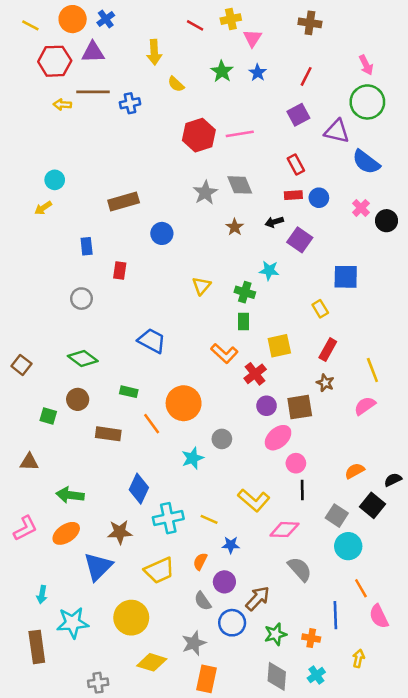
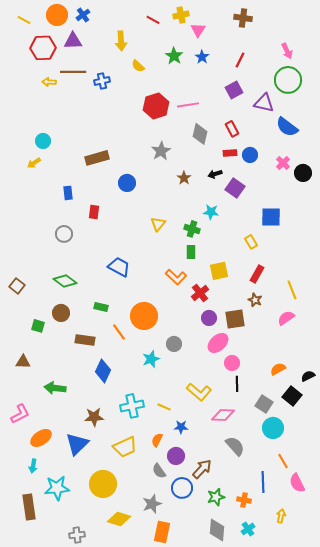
gray diamond: (240, 185) -> (200, 134), moved, turned 35
blue diamond: (139, 489) -> (103, 371), moved
orange ellipse: (66, 533) -> (41, 438), moved

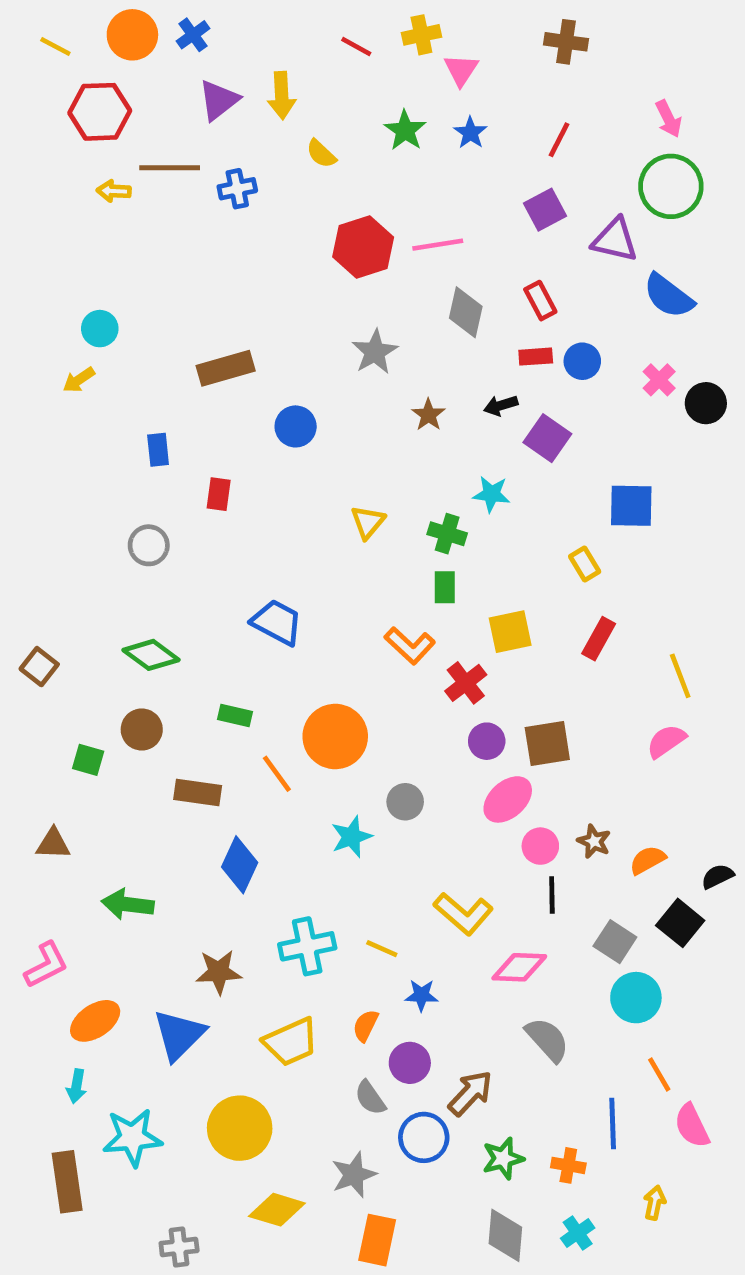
purple triangle: (73, 41) -> (219, 100), moved, turned -36
brown star: (255, 300) -> (594, 841), moved

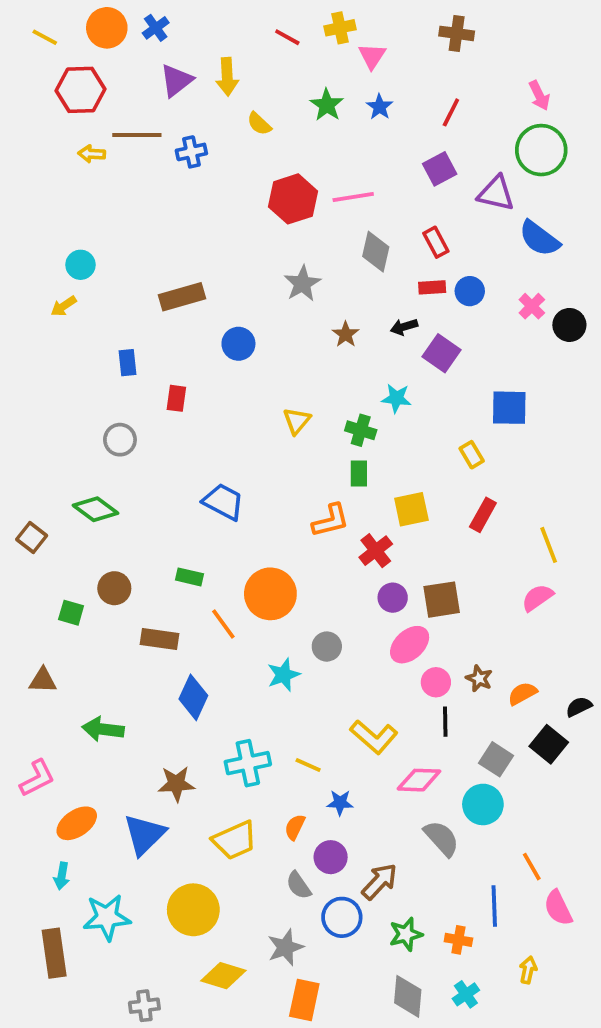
orange L-shape: (410, 646) -> (331, 521), turned -57
green diamond: (151, 655) -> (96, 509), moved
cyan circle: (636, 998) -> (483, 804), moved

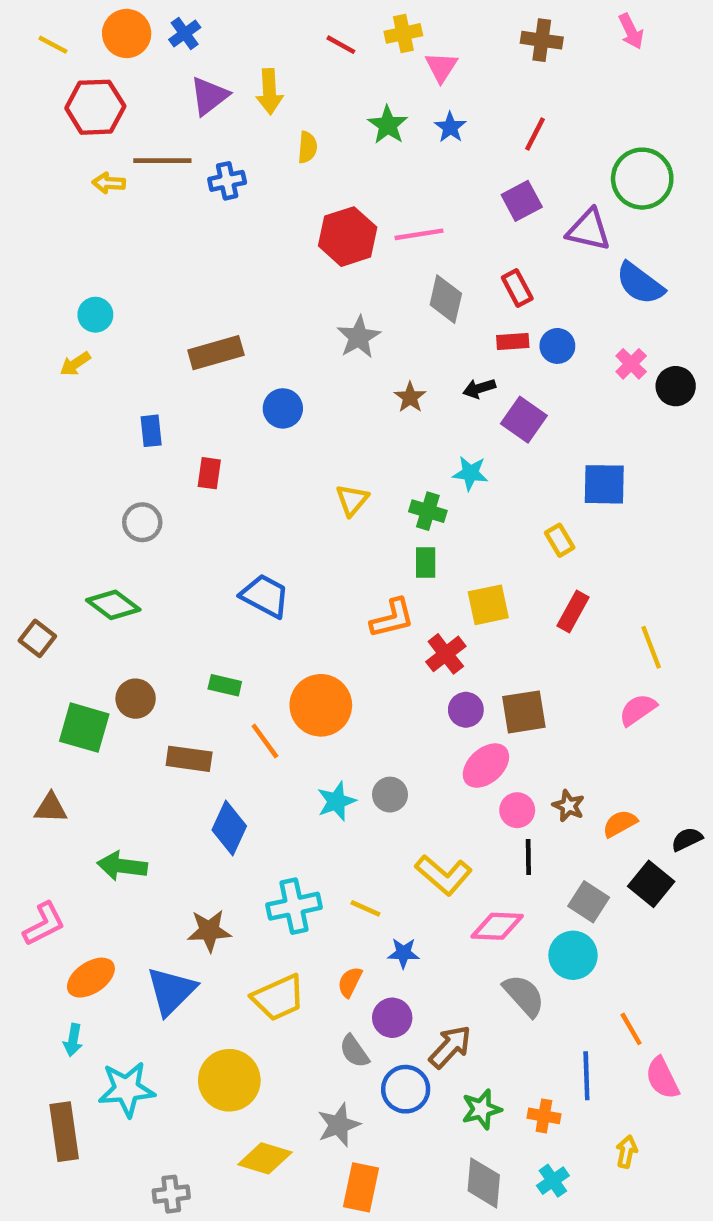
pink arrow: (539, 96) -> (631, 31), moved
yellow semicircle: (259, 124) -> (307, 147), turned -128
green square: (71, 613) -> (84, 728), size x1.6
gray circle: (327, 647) -> (390, 795), moved

